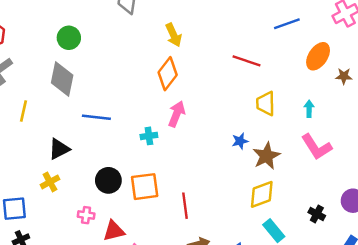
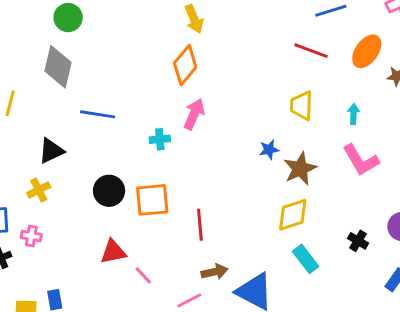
red line: (247, 61) -> (311, 51), moved
pink cross: (86, 215) -> (31, 236), moved

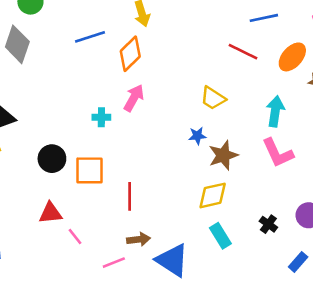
yellow trapezoid: (302, 106) -> (213, 98), moved, turned -64
blue line: (98, 114) -> (90, 37), moved, turned -32
cyan arrow: (354, 114) -> (275, 111), size x1.6

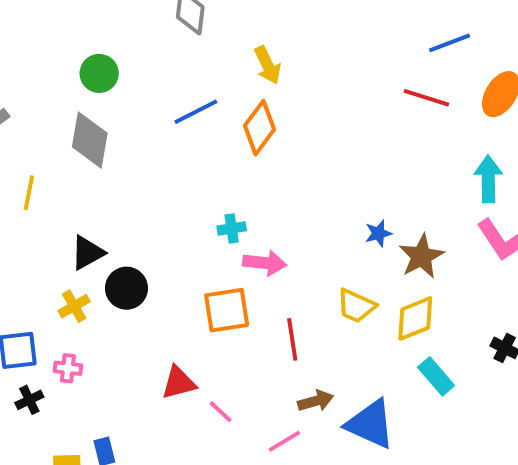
pink arrow: (134, 98) -> (265, 263), moved, turned 76
yellow trapezoid: (213, 98) -> (356, 306), moved
black circle: (52, 159) -> (126, 288), moved

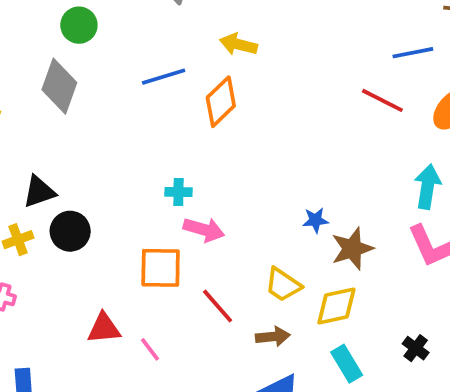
yellow arrow: (268, 65) -> (238, 44), turned 120
red line: (292, 339) -> (218, 306), turned -42
brown arrow: (316, 401) -> (273, 337), moved
pink line: (221, 412) -> (150, 349), moved

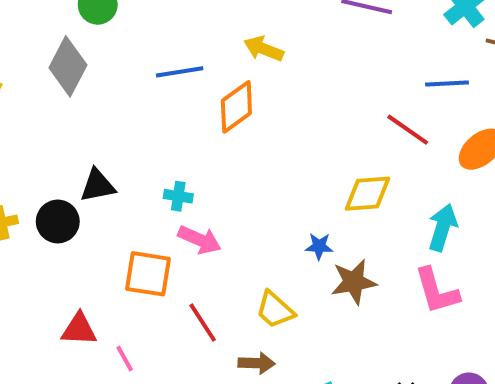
black triangle: (39, 192) -> (98, 186), moved
yellow diamond: (336, 306) -> (367, 194), moved

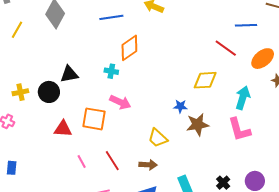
orange diamond: (236, 107) -> (129, 48), moved
cyan cross: (178, 196) -> (111, 71), moved
red line: (203, 323) -> (112, 161), moved
red triangle: (79, 329) -> (63, 129), moved

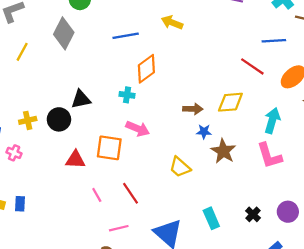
brown star: (198, 124) -> (223, 151), turned -30
brown arrow: (148, 165) -> (193, 109), moved

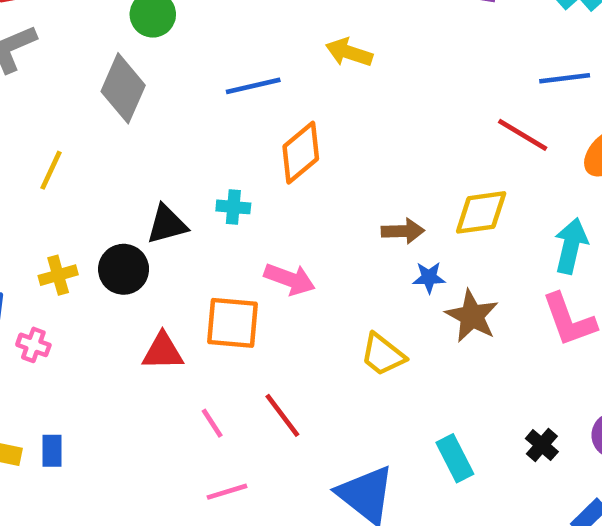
yellow line: (22, 52) -> (51, 170), moved
cyan cross: (127, 95) -> (233, 207), moved
pink line: (119, 228) -> (227, 492), moved

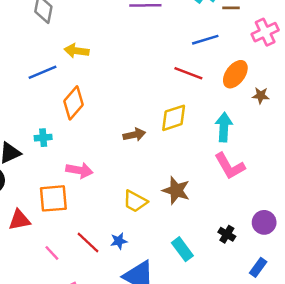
yellow arrow: (349, 52) -> (77, 51), moved
blue star: (429, 277) -> (119, 241), moved
brown star: (472, 316) -> (176, 190), moved

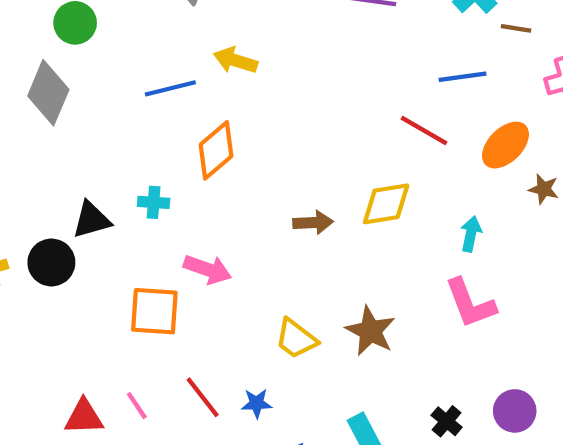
cyan arrow: (224, 127) -> (471, 234), size x0.7
red triangle: (19, 220) -> (84, 417), moved

